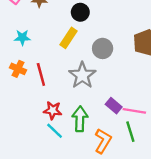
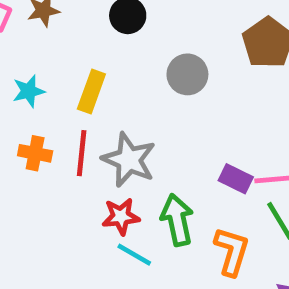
yellow rectangle: (68, 38) -> (91, 91), moved
red line: (41, 74) -> (82, 153), turned 35
gray star: (82, 75) -> (129, 160), moved

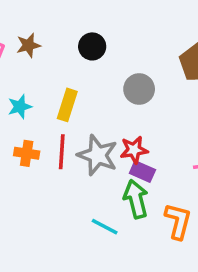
purple rectangle: (236, 179) -> (142, 172), moved
red star: (121, 216) -> (134, 150), moved

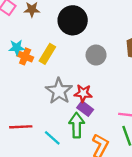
black circle: (92, 46) -> (73, 20), size x1.6
red line: (62, 152) -> (21, 127), moved, turned 70
orange cross: (27, 153) -> (25, 56), moved

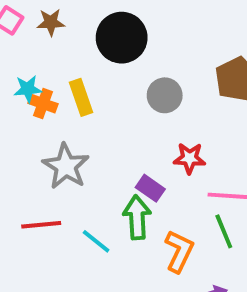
yellow rectangle: (47, 54) -> (81, 97), turned -48
gray star: (59, 91) -> (66, 166), moved
red star: (83, 93) -> (190, 158), moved

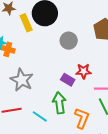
yellow rectangle: (81, 97) -> (26, 23), moved
purple rectangle: (150, 188) -> (68, 80), moved

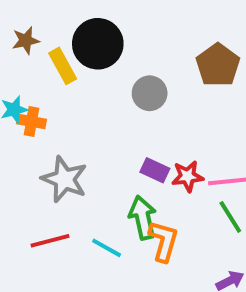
red star: (83, 71) -> (188, 176), moved
orange L-shape: (82, 118) -> (163, 241), moved

